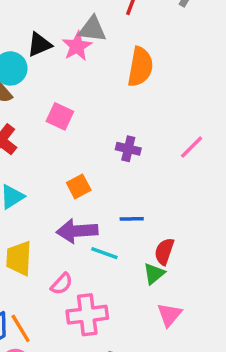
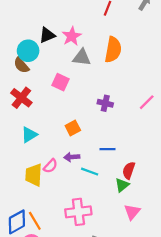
gray triangle: (92, 29) -> (82, 57), moved
purple arrow: (77, 231) -> (72, 157), size x0.6
pink semicircle: (62, 284) -> (50, 166), moved

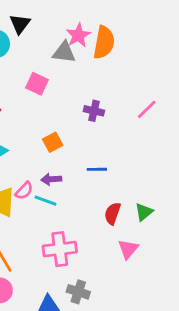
black triangle: (47, 35) -> (20, 24), turned -30
pink star: (72, 36) -> (78, 35), moved
red semicircle: (129, 170) -> (112, 213), moved
cyan line: (90, 172) -> (46, 201), moved
green triangle: (122, 185) -> (144, 212), moved

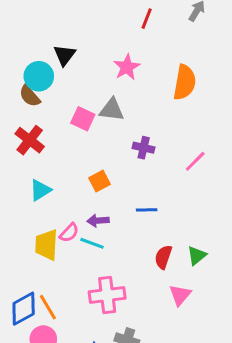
orange semicircle: (104, 42) -> (185, 82), moved
gray triangle: (64, 52) -> (112, 110), moved
pink line: (147, 109) -> (195, 161), moved

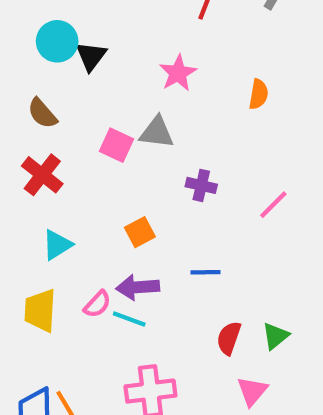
cyan circle: (39, 76) -> (57, 41), moved
orange semicircle: (185, 82) -> (258, 94), size x0.6
purple arrow: (98, 221) -> (138, 287), size x1.4
yellow trapezoid: (46, 245) -> (40, 310), moved

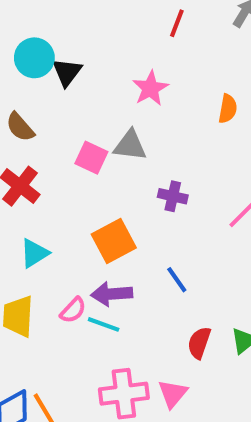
orange square: (140, 232) -> (114, 241), size x1.5
blue line: (206, 272) -> (177, 280), turned 56
pink triangle: (252, 391) -> (173, 394), moved

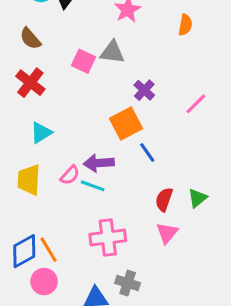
purple cross: (173, 196) -> (144, 90), turned 30
orange square: (114, 241) -> (126, 124), moved
pink triangle: (173, 394) -> (167, 233), moved

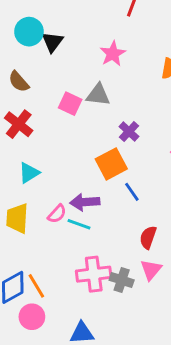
gray cross: (128, 283) -> (122, 280), moved

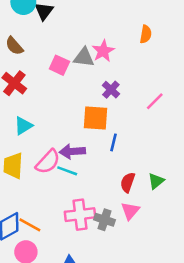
pink star: (113, 54) -> (103, 51), moved
orange square: (111, 164) -> (95, 118), turned 32
blue line: (132, 192) -> (114, 142), turned 48
pink semicircle: (57, 214) -> (48, 162), size x1.5
orange line: (36, 286) -> (30, 225), turned -30

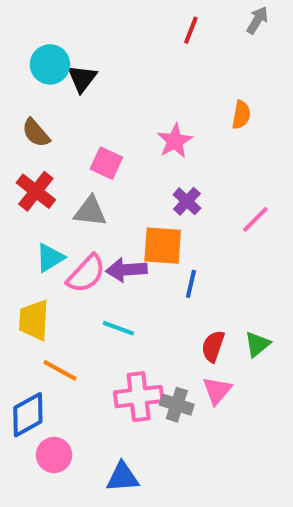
gray triangle: (84, 57) -> (90, 211), moved
purple arrow: (72, 151) -> (126, 270), moved
pink semicircle: (48, 162) -> (86, 274), moved
orange line: (30, 225) -> (60, 370), moved

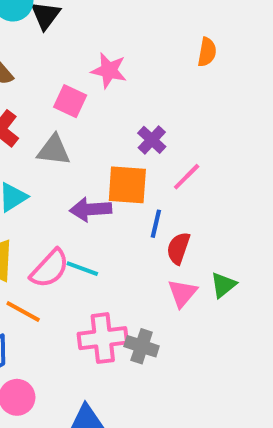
pink star: (175, 141) -> (109, 70), moved, turned -30
pink line: (255, 219) -> (187, 177), moved
pink semicircle: (86, 274) -> (50, 269), moved
red semicircle: (213, 346) -> (178, 248), moved
pink triangle: (217, 391) -> (182, 293), moved

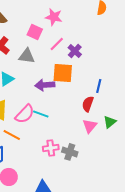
pink line: (187, 177) -> (57, 44), moved
blue line: (156, 224) -> (99, 86), moved
pink cross: (103, 338) -> (51, 148), size x0.7

